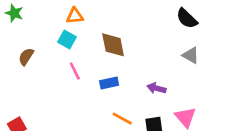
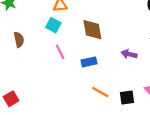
brown semicircle: (26, 57) -> (19, 40), turned 136
purple arrow: (156, 88) -> (129, 54), moved

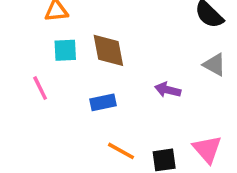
cyan square: (53, 25) -> (65, 50), moved, turned -32
pink line: (60, 52) -> (40, 88), moved

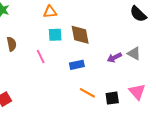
gray triangle: (214, 65) -> (134, 53), moved
purple arrow: (168, 90) -> (114, 58), turned -40

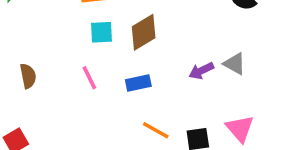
brown diamond: (80, 35) -> (144, 32), turned 70
brown semicircle: (12, 44) -> (28, 76), moved
pink line: (41, 57) -> (89, 78), moved

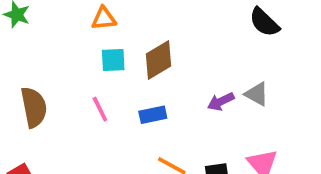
brown semicircle: (28, 76) -> (34, 107), size x1.5

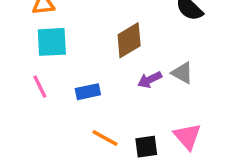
cyan square: (113, 60) -> (52, 42), size x1.4
brown diamond: (158, 60) -> (129, 40), moved

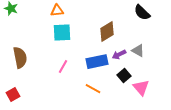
pink line: (40, 87) -> (63, 67), moved, turned 56
blue rectangle: (88, 92) -> (97, 62), moved, size x1.5
black square: (146, 147) -> (124, 76), moved, turned -32

